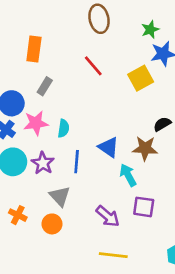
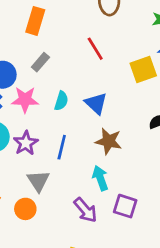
cyan semicircle: (63, 128) -> (61, 101), moved
blue triangle: (109, 147) -> (96, 103), moved
brown star: (145, 148) -> (109, 141), moved
cyan arrow: (128, 175) -> (100, 178), moved

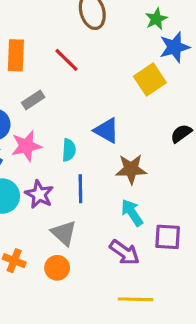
red line: (95, 49) -> (66, 60), moved
gray rectangle: (40, 62) -> (33, 100), turned 30
cyan semicircle: (61, 101) -> (69, 150), moved

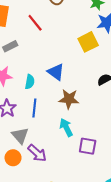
purple arrow: (124, 252) -> (37, 153), moved

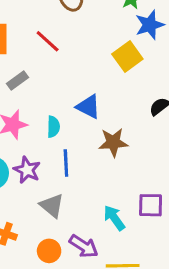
cyan arrow: (66, 127) -> (114, 218), moved
purple arrow: (37, 153) -> (84, 246), moved
orange circle: (13, 158) -> (49, 251), moved

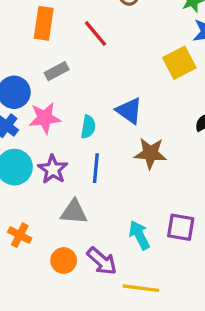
gray triangle: (52, 206) -> (74, 212), turned -44

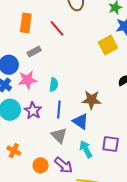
blue triangle: (129, 111) -> (81, 121), moved
gray triangle: (74, 212) -> (59, 135), moved, turned 42

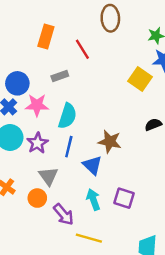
yellow square: (108, 45) -> (140, 79), turned -36
gray rectangle: (34, 52) -> (60, 76), moved
cyan semicircle: (54, 85) -> (67, 116), size x1.5
gray triangle: (59, 135) -> (48, 176), moved
orange circle: (41, 165) -> (37, 198), moved

